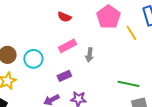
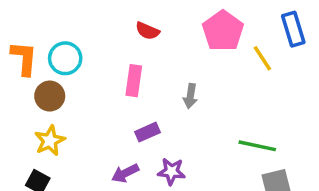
pink rectangle: (67, 46) -> (134, 81), moved, turned -54
cyan circle: (33, 59) -> (65, 58), moved

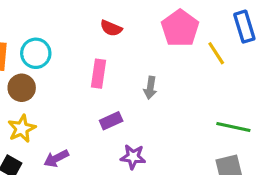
green line: (257, 146) -> (233, 127), moved
purple arrow: (125, 173) -> (56, 158), moved

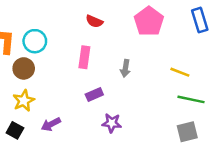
yellow line: (216, 53) -> (180, 72), moved, turned -36

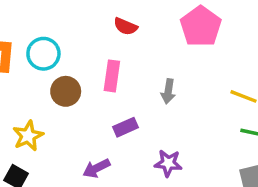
brown circle: (24, 68) -> (66, 91), moved
purple star: (112, 123) -> (168, 163), moved
purple arrow: (51, 124) -> (96, 168), moved

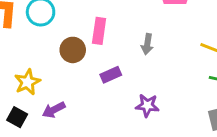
brown circle: (66, 91) -> (73, 50), moved
purple arrow: (96, 168) -> (54, 110), moved

